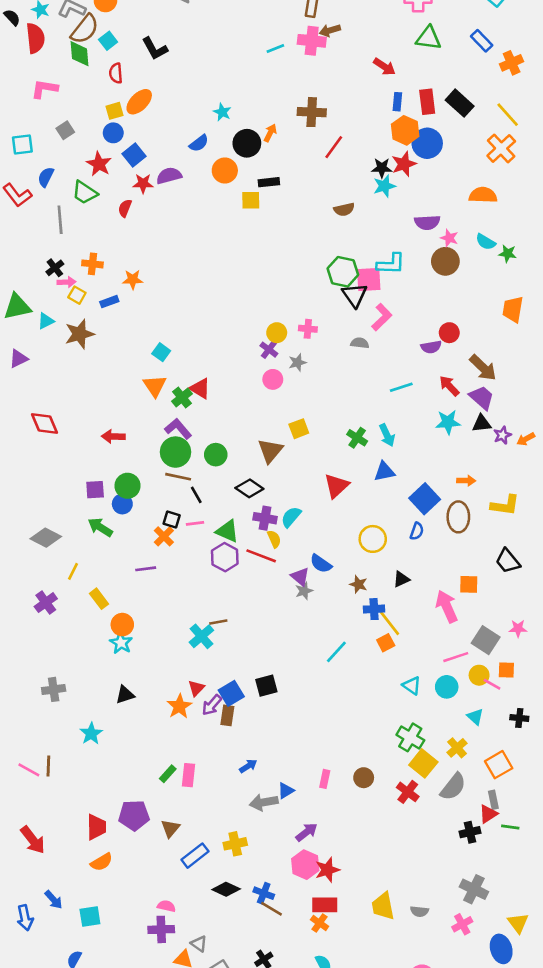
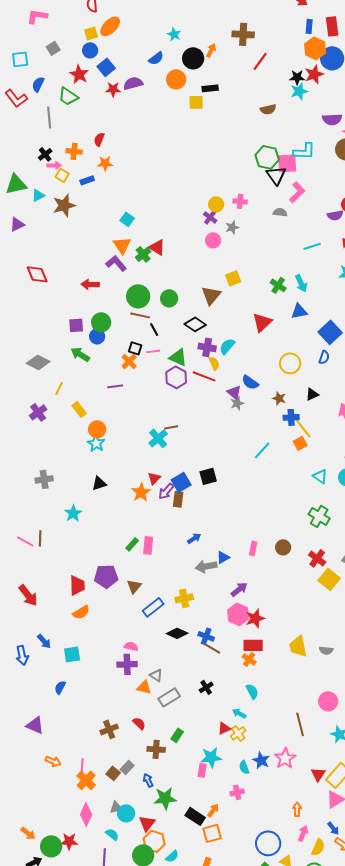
red semicircle: (125, 208) -> (99, 139), moved
purple L-shape: (178, 429) -> (116, 263), moved
yellow square: (423, 763) -> (329, 579), moved

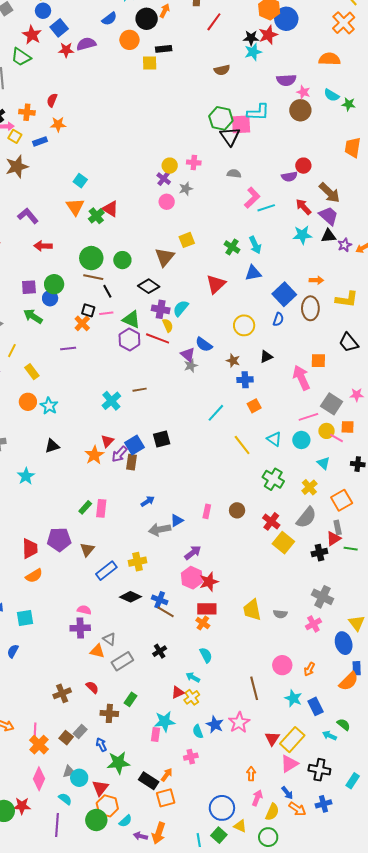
pink L-shape: (297, 192) -> (252, 198), moved
purple L-shape: (116, 263) -> (28, 216), moved
brown line: (171, 427) -> (140, 390), moved
yellow line: (303, 428) -> (242, 445), moved
orange circle: (97, 429) -> (28, 402), moved

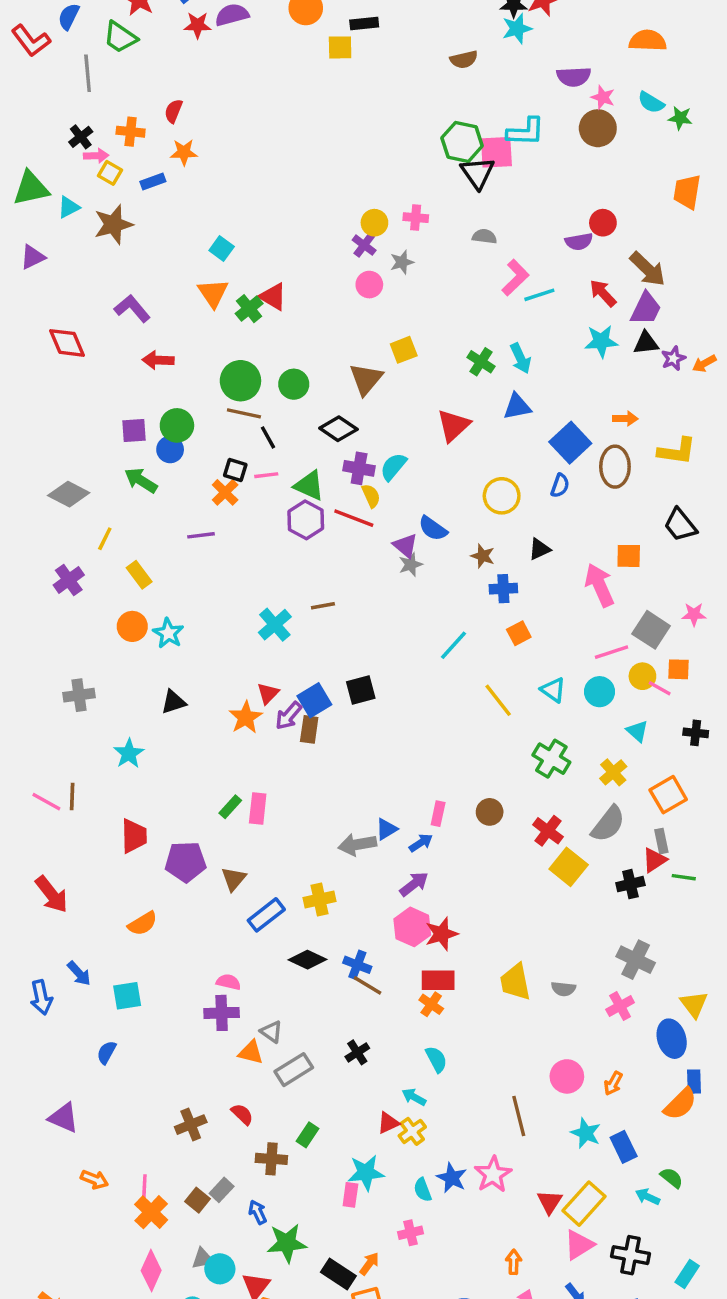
purple trapezoid: (329, 216) -> (646, 309), turned 75
blue arrow: (148, 501) -> (421, 843), moved
red trapezoid: (30, 549) -> (134, 836), moved

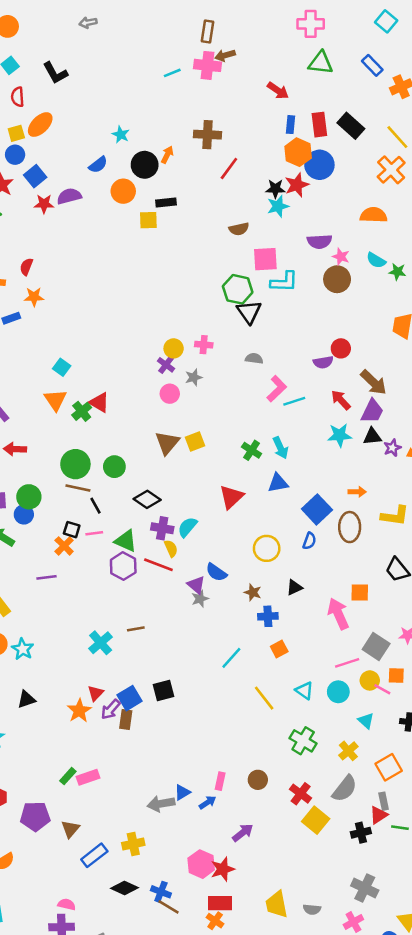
pink square: (496, 152) -> (265, 259), moved
brown triangle: (366, 379) -> (167, 443), moved
pink rectangle: (258, 808) -> (88, 777), turned 65
purple arrow: (414, 884) -> (243, 833), moved

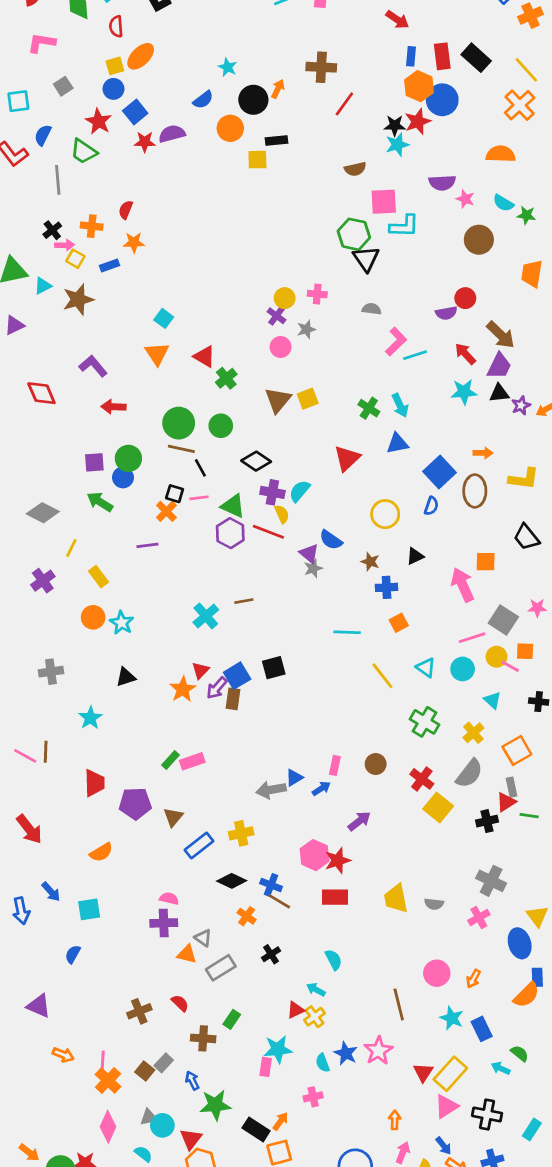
brown circle: (337, 279) -> (479, 240), moved
green cross: (82, 411) -> (226, 378), moved
cyan line: (231, 658) -> (347, 632), turned 50
orange cross: (215, 921) -> (247, 916), moved

